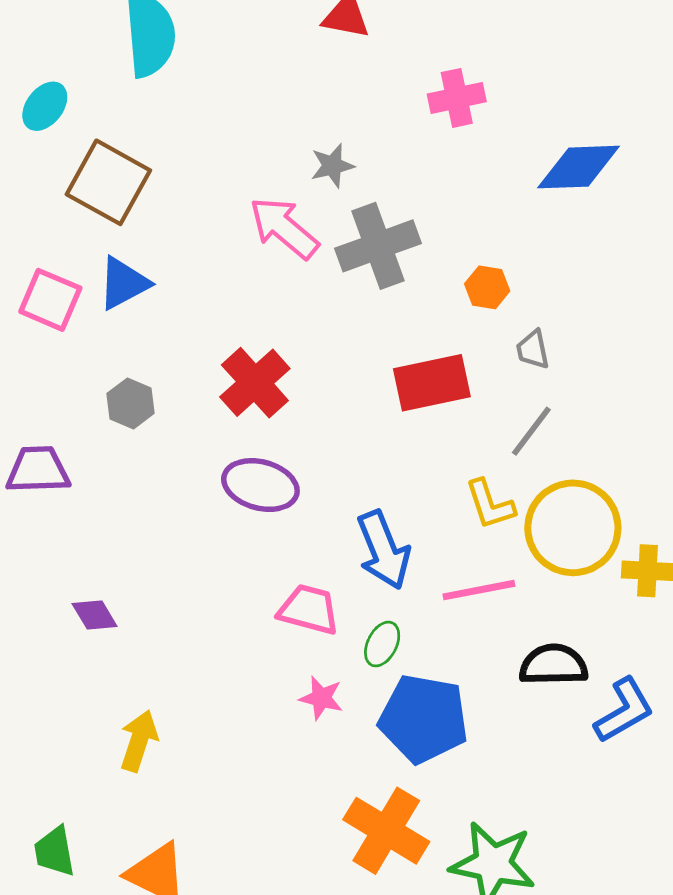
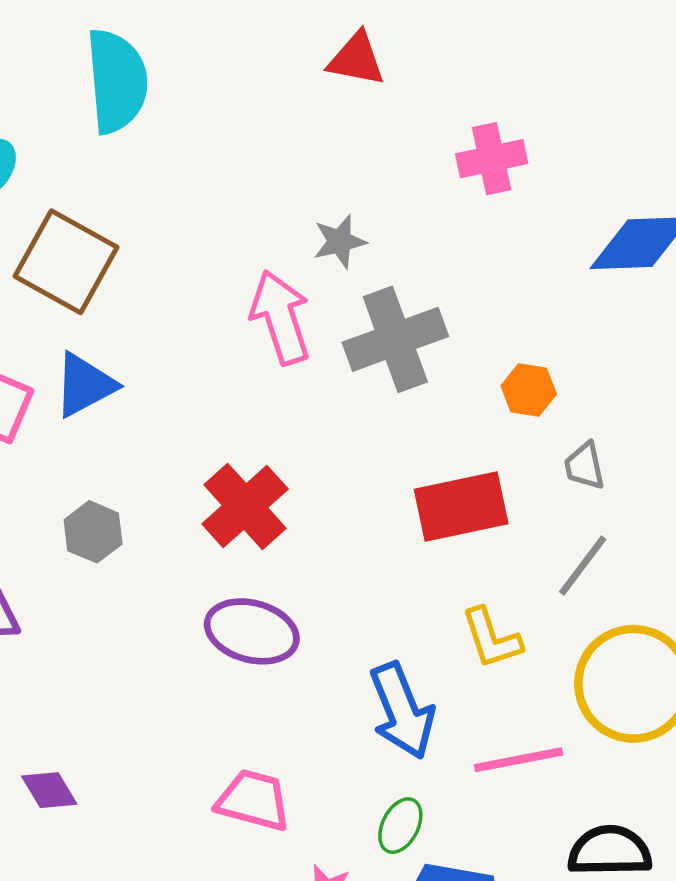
pink arrow: (284, 228) -> (280, 317), turned 32
yellow L-shape: (490, 504) -> (492, 638), moved
pink trapezoid: (309, 609) -> (253, 800), moved

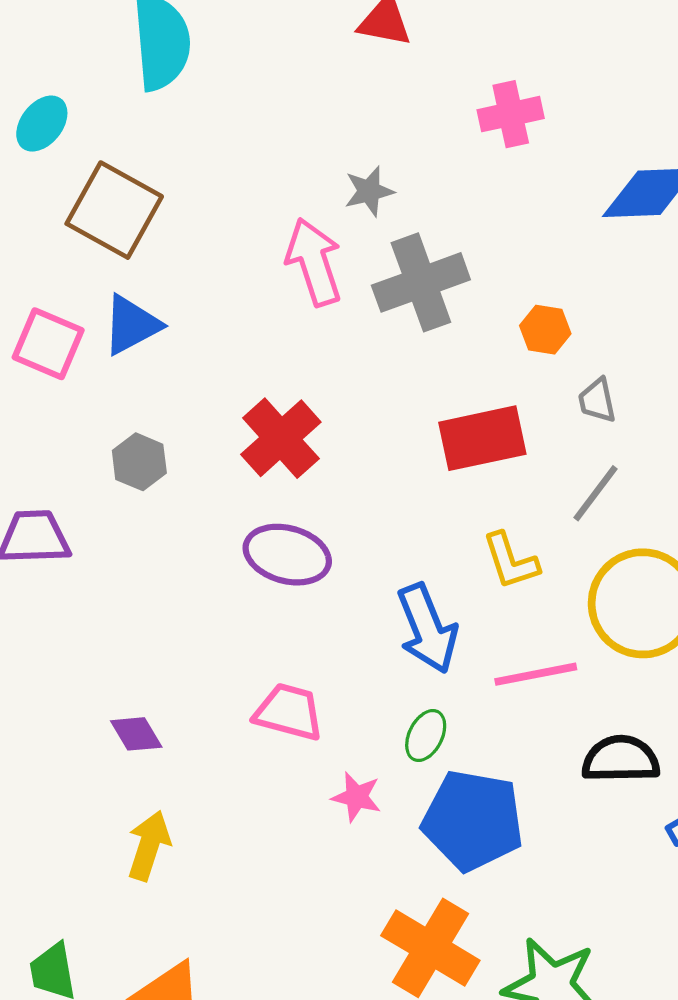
purple diamond: (49, 790) -> (136, 734), moved

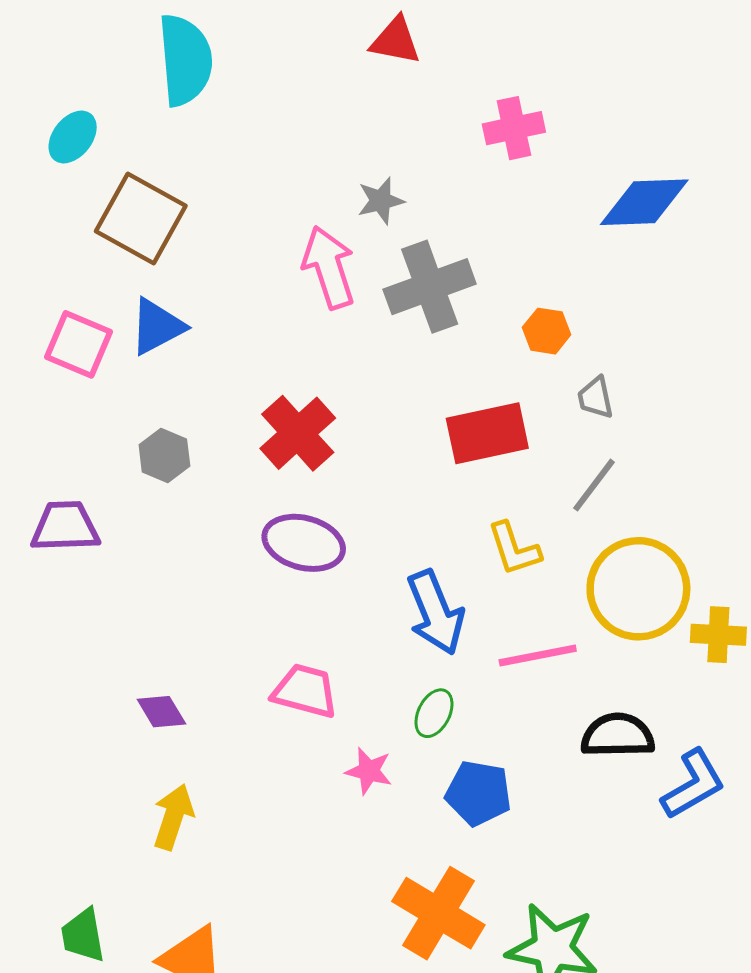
blue pentagon: (473, 820) -> (478, 793), size x0.7

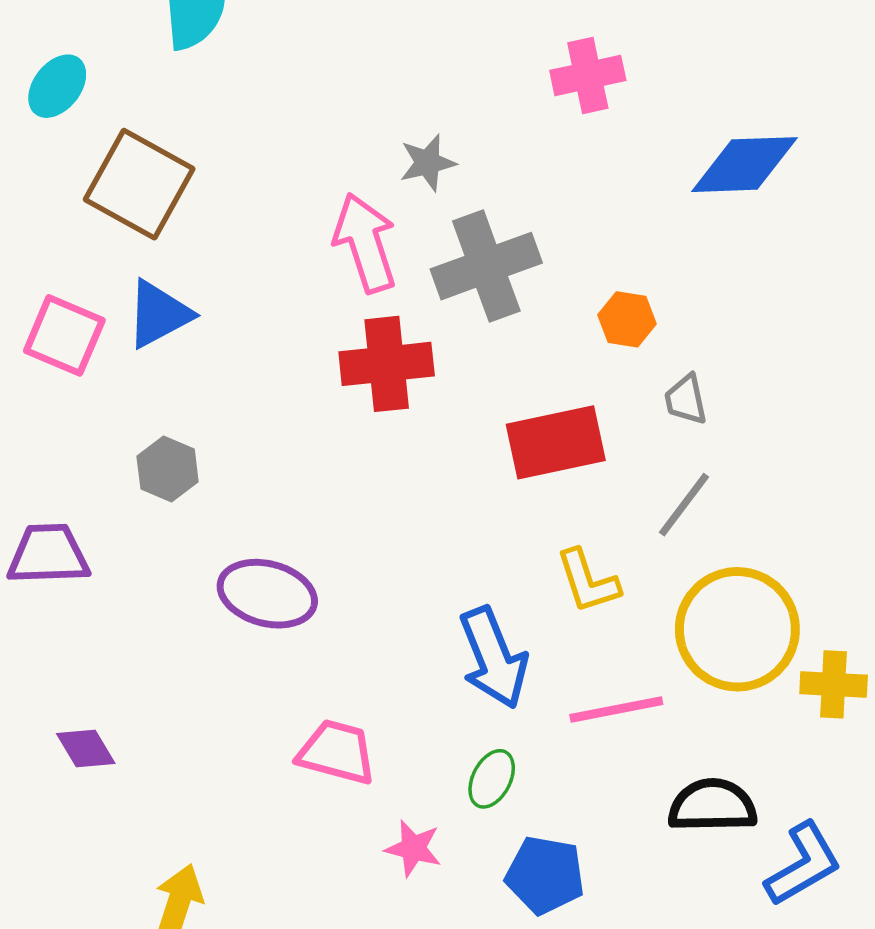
red cross: (298, 433) -> (387, 364), moved, turned 36
purple ellipse: (304, 543) -> (267, 594), moved
purple diamond: (161, 712) -> (86, 749), moved

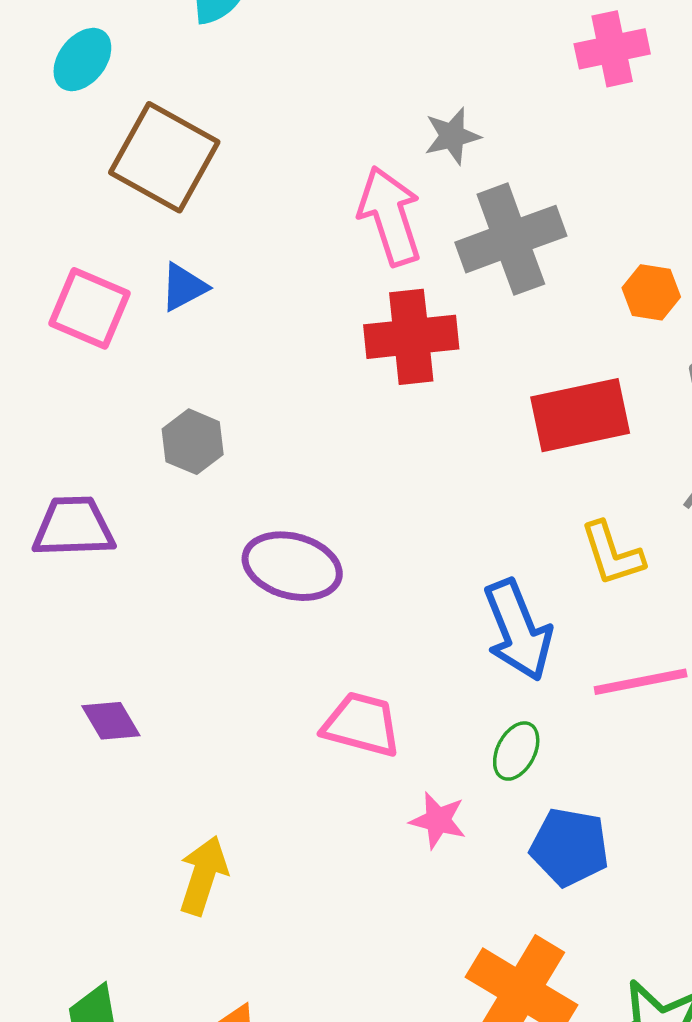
blue triangle: (159, 314) -> (184, 287), size x0.7

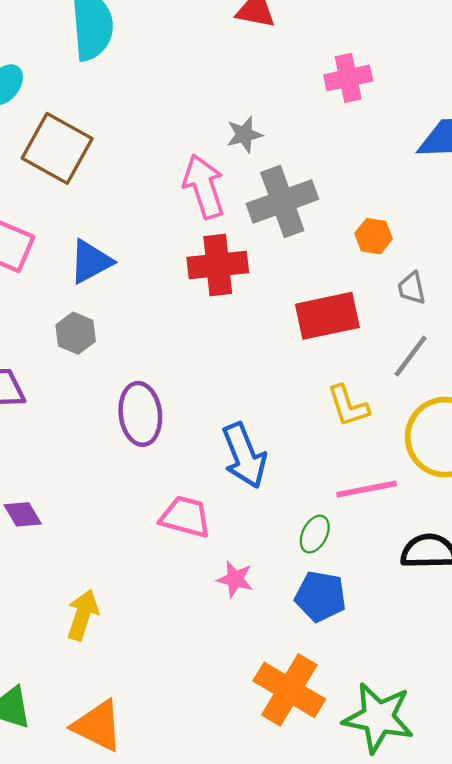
blue triangle: (184, 287) -> (91, 262), moved, size x1.4
purple ellipse: (292, 566) -> (140, 414), turned 68
blue arrow: (518, 630) -> (244, 456), moved
green ellipse: (516, 751) -> (315, 534), moved

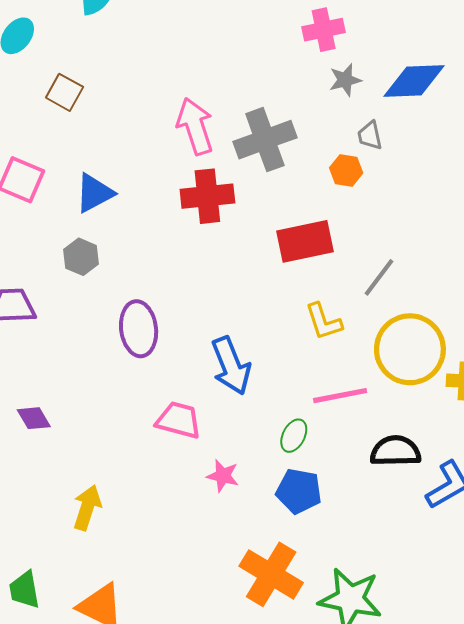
gray star: (244, 135) -> (345, 80), moved
brown square: (57, 148) -> (65, 92), size x0.6
gray trapezoid: (412, 288) -> (370, 135), moved

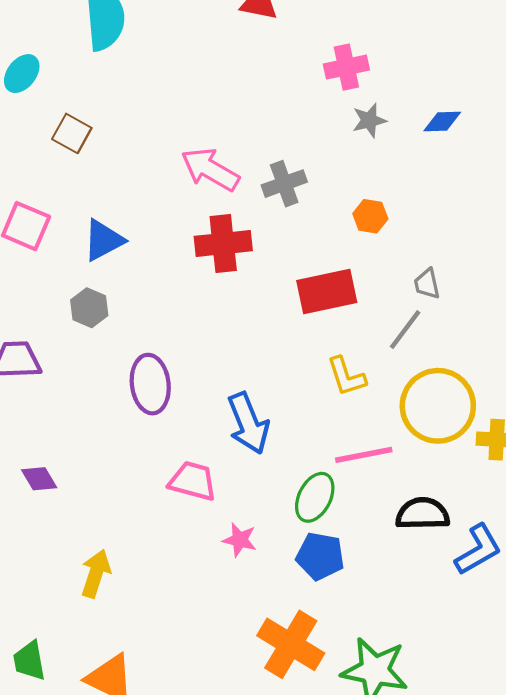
blue diamond: (414, 81) -> (442, 121), size x0.6
pink arrow: (195, 126) -> (210, 169), turned -42
gray trapezoid: (370, 135) -> (427, 284), moved
gray cross: (265, 140) -> (284, 184), size x0.7
green ellipse: (294, 436) -> (315, 497), size x1.4

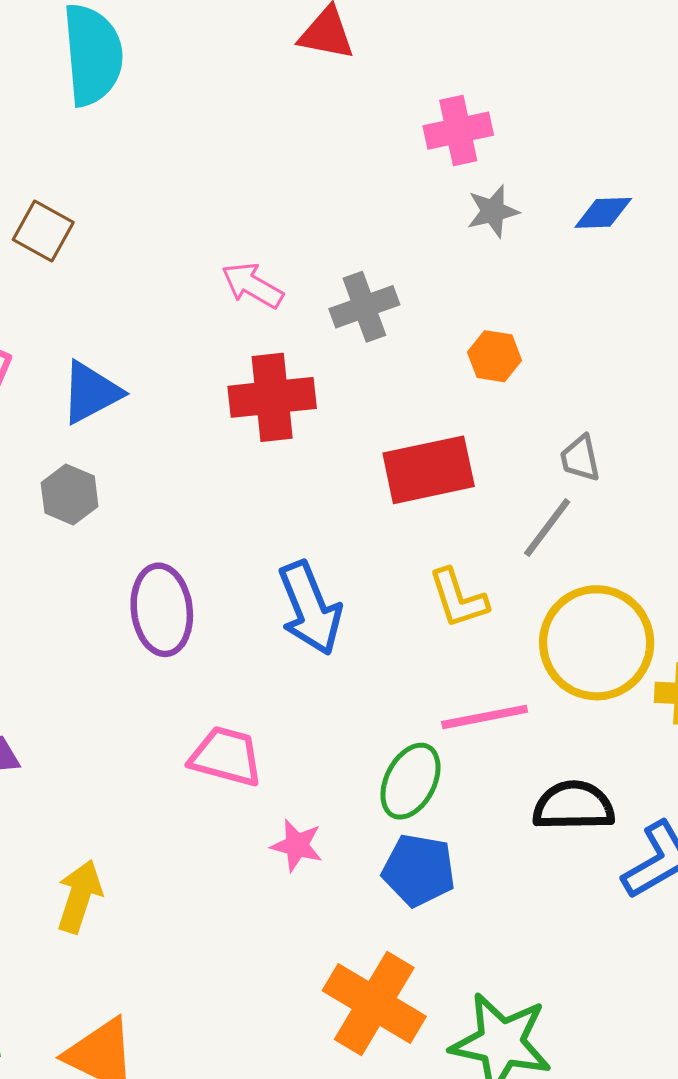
pink arrow: (210, 169) -> (252, 285), size x0.7
blue arrow: (248, 423) -> (310, 608), moved

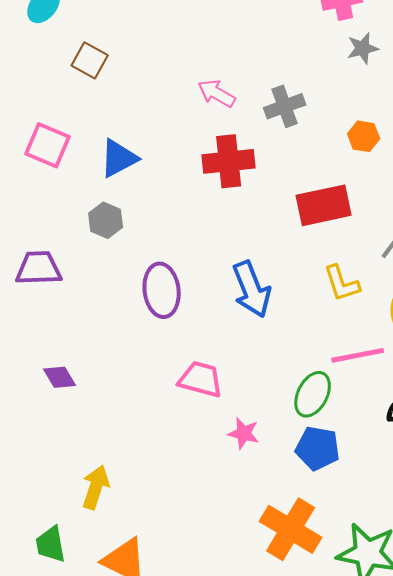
yellow arrow: (79, 896) -> (96, 487), moved

